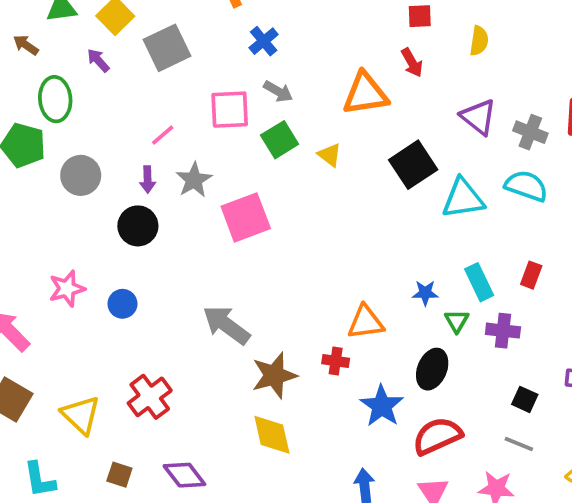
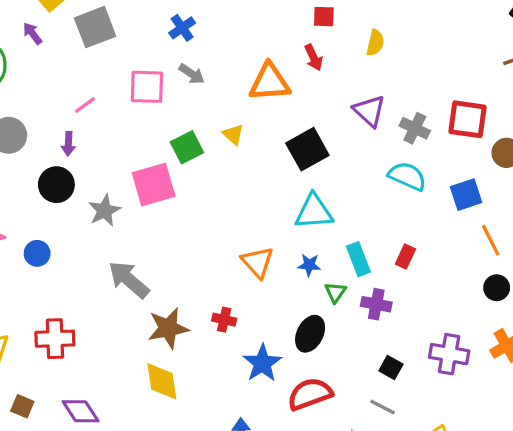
green square: (280, 140) -> (187, 147), moved
gray star: (194, 180) -> (104, 211), moved
cyan triangle: (463, 198) -> (314, 212), moved
orange triangle: (366, 322) -> (258, 262), moved, turned 51
red cross: (150, 397) -> (55, 339), turned 30

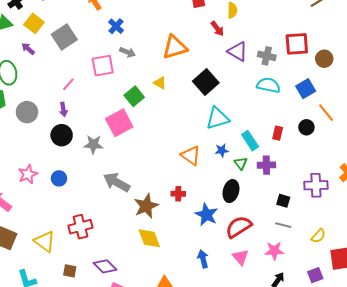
red arrow: (314, 58) -> (217, 29), moved
gray star: (104, 211) -> (93, 144), turned -30
black circle: (497, 288) -> (306, 127), moved

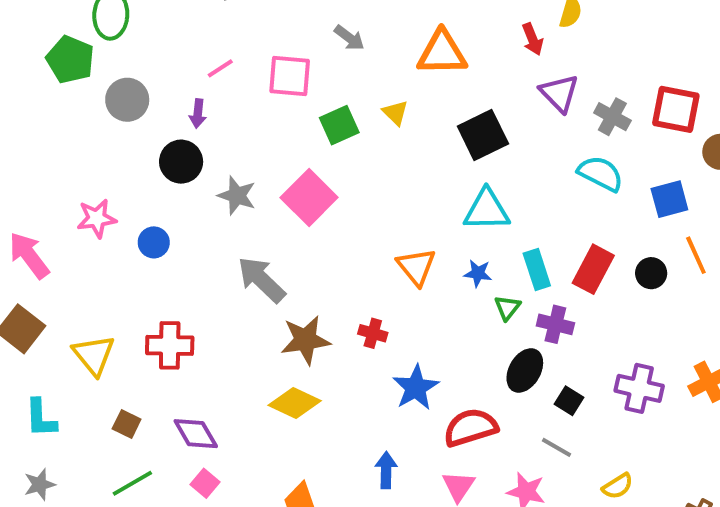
pink square: (103, 66) -> (290, 76), moved
pink square: (119, 123) -> (309, 197), moved, turned -32
red rectangle: (278, 133) -> (593, 269), size x1.6
black ellipse: (231, 191) -> (525, 370), moved
yellow diamond: (149, 238) -> (295, 403), turned -60

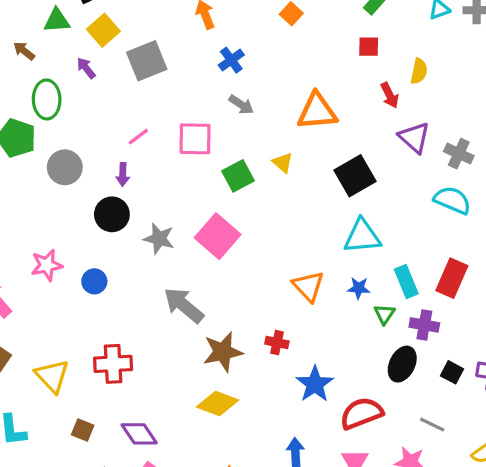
black square: (569, 401) -> (452, 372), moved

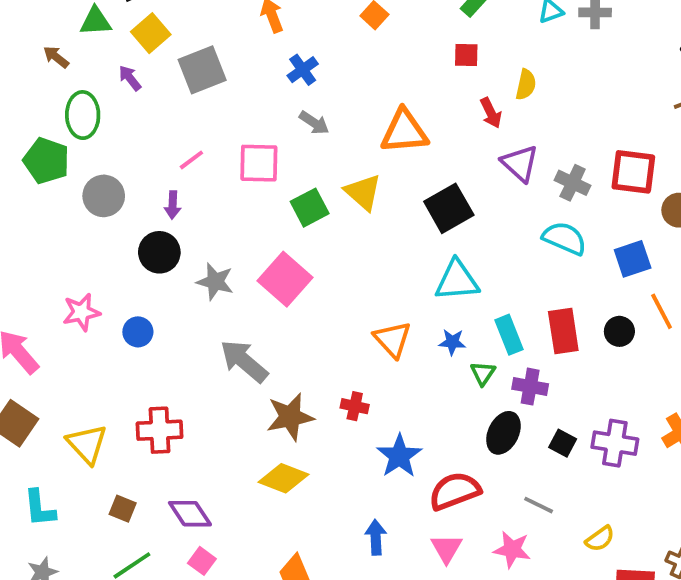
yellow triangle: (283, 163) -> (363, 192), size x1.5
red rectangle: (452, 278) -> (563, 331), turned -33

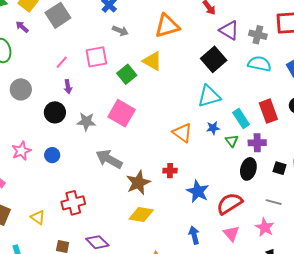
purple arrow: (173, 205) -> (68, 87), moved
black square: (449, 208) -> (214, 59), moved
yellow triangle: (87, 444) -> (38, 217), size x0.7
pink star: (512, 550) -> (265, 227), turned 30

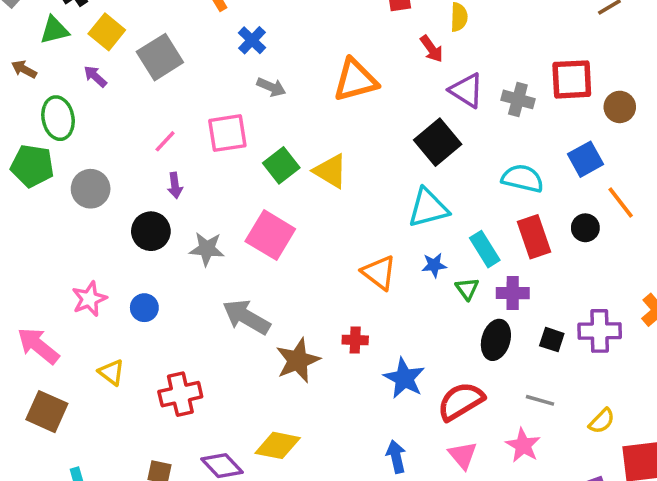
yellow triangle: (152, 61) -> (331, 171), moved
cyan semicircle: (259, 64) -> (523, 178), moved
yellow diamond: (141, 215) -> (278, 445), moved
yellow triangle: (38, 217) -> (111, 372), moved

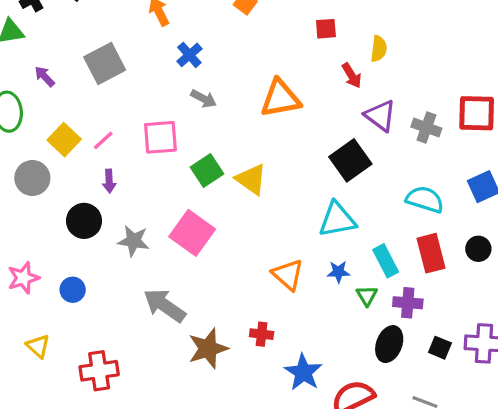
yellow square: (107, 32) -> (64, 140), moved

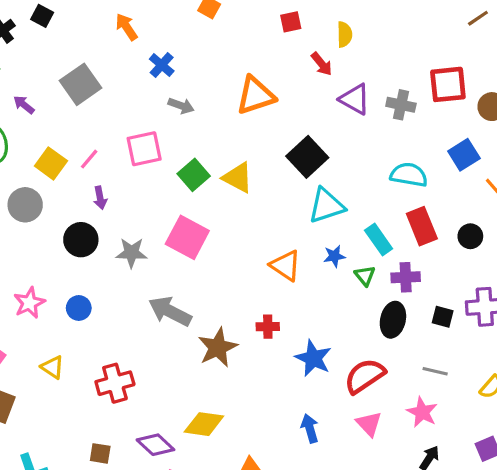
black square: (350, 160) -> (307, 157), moved
black circle: (478, 249) -> (470, 236), moved

